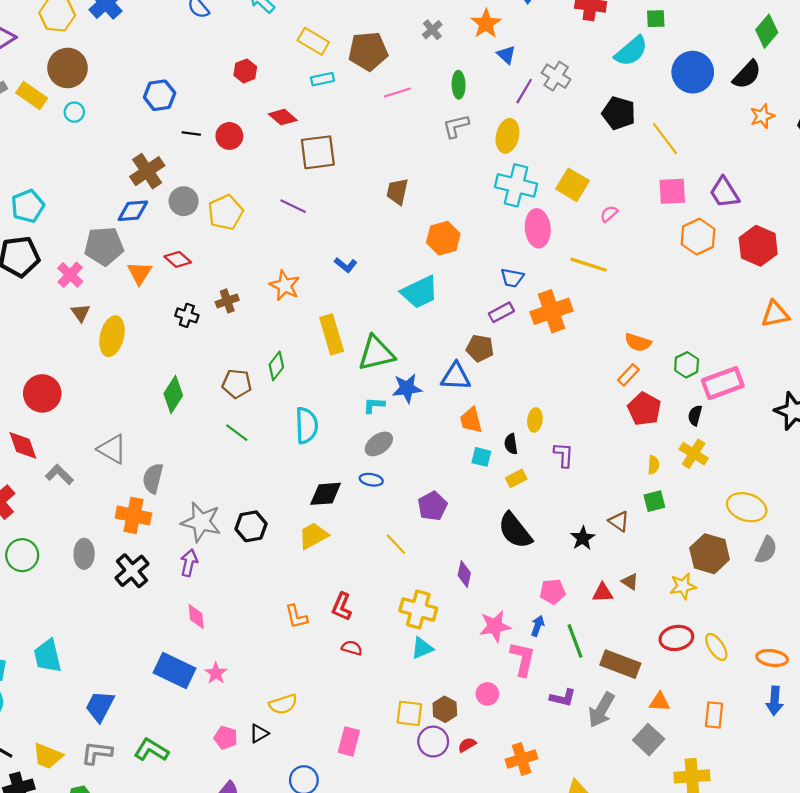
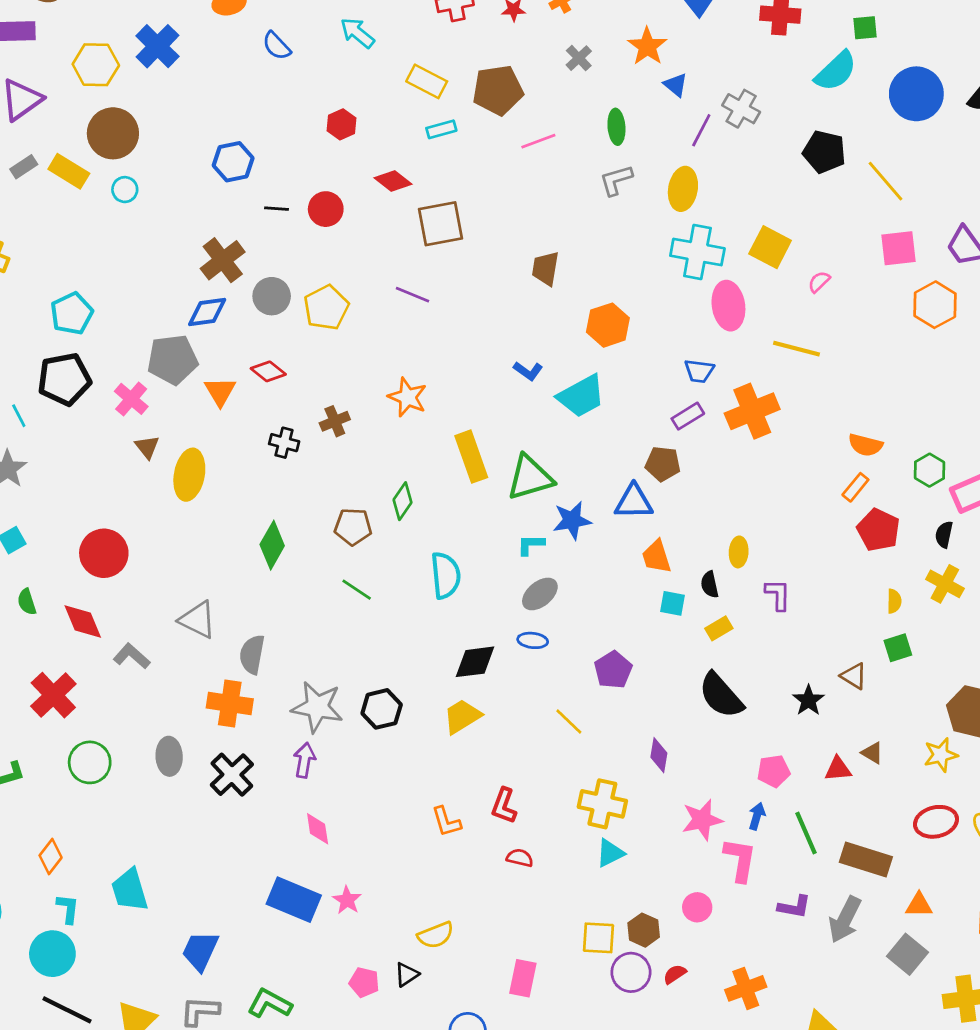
blue L-shape: (346, 265) -> (528, 371), moved

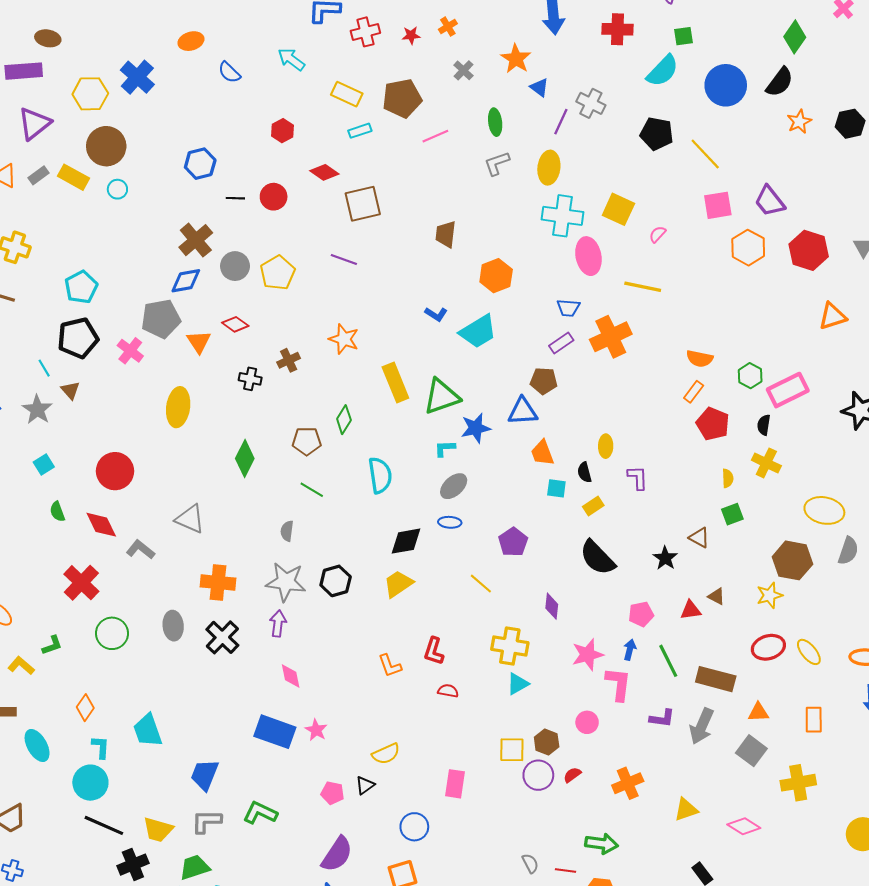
brown triangle: (147, 447) -> (70, 390), moved
gray semicircle: (252, 654) -> (287, 531), moved, size x0.7

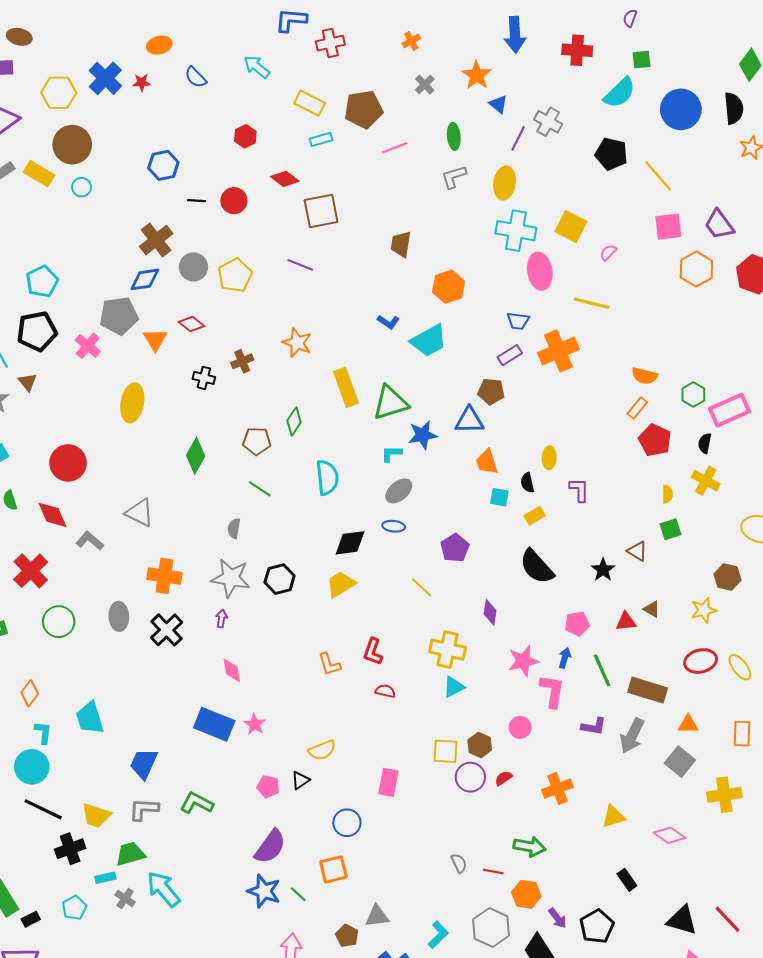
red star: (411, 35) -> (142, 82), moved
black semicircle: (780, 82) -> (734, 108), turned -44
brown hexagon: (792, 560) -> (728, 577), size x0.7
purple arrow: (278, 624) -> (221, 618), size x0.7

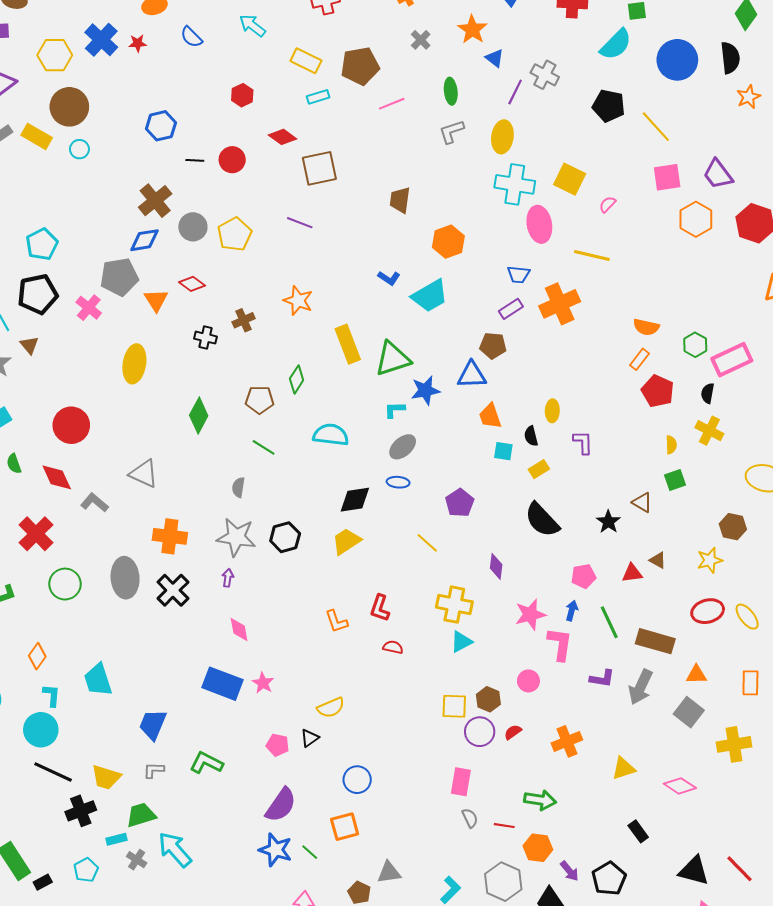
cyan semicircle: (327, 477) -> (331, 435), turned -76
gray ellipse: (119, 616) -> (125, 578), size x1.4
pink rectangle: (388, 782) -> (461, 782), moved
gray L-shape: (144, 809) -> (154, 770), size x0.7

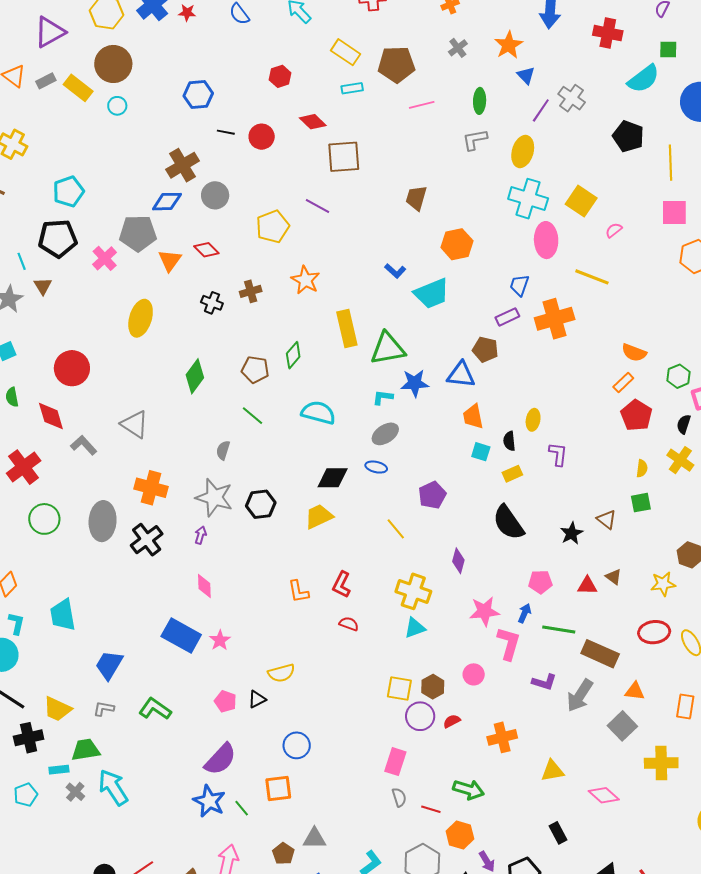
yellow line: (656, 127) -> (670, 163), turned 32
yellow pentagon: (235, 234) -> (273, 227), moved
blue trapezoid: (519, 275) -> (519, 285), turned 95
green line: (609, 622) -> (559, 629), turned -64

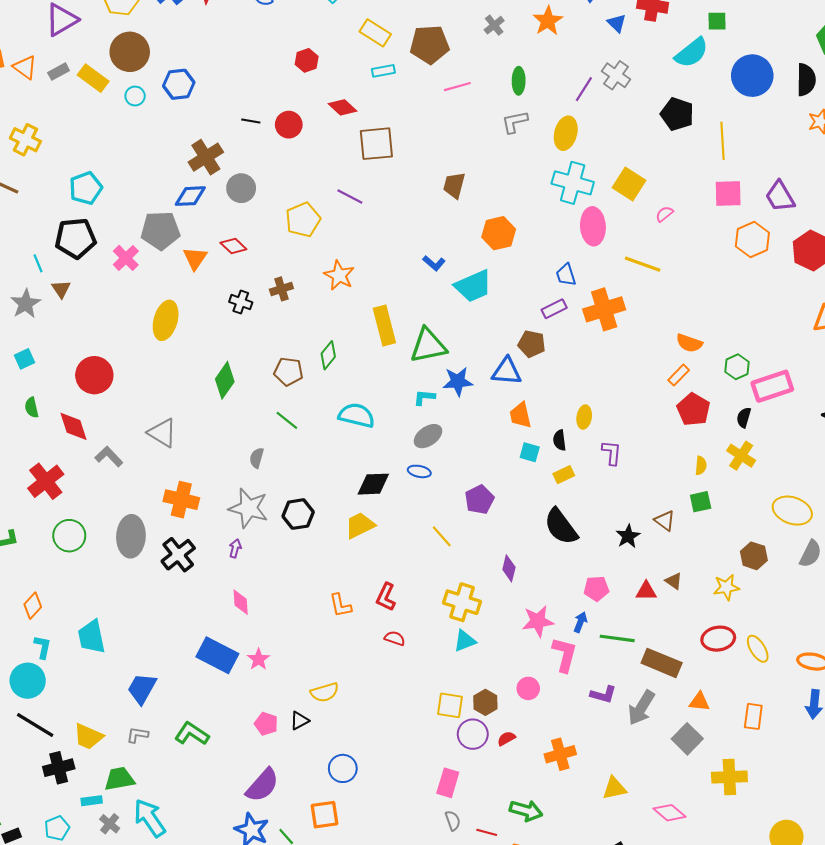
blue triangle: (526, 75) -> (617, 23), moved
blue hexagon: (198, 95) -> (179, 84), moved
blue trapezoid: (519, 285) -> (566, 275), turned -35

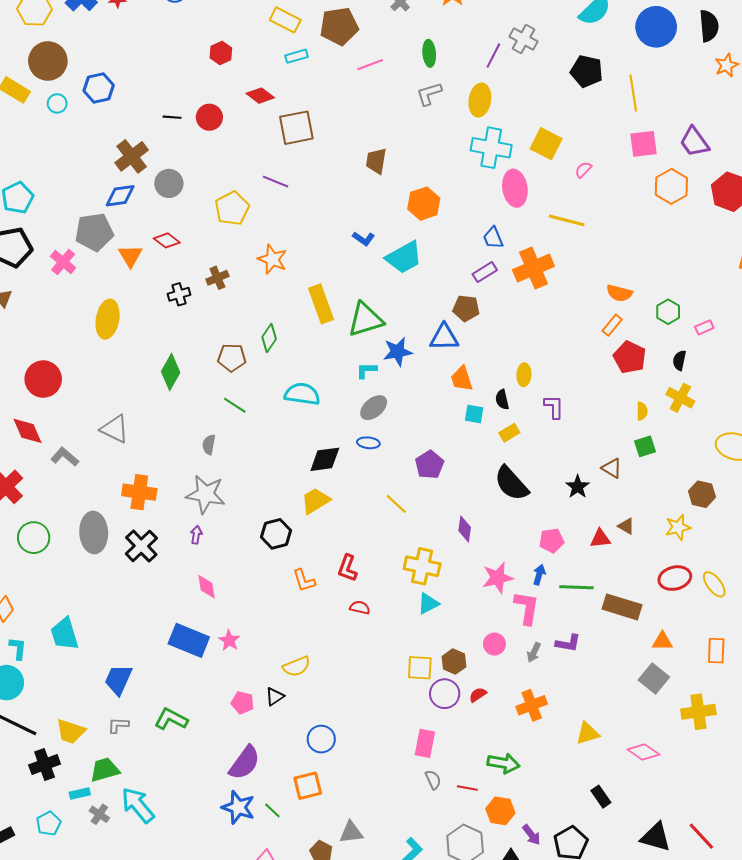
black cross: (241, 302) -> (179, 294), turned -30
pink rectangle: (772, 386) -> (704, 327), size x0.5
black hexagon: (298, 514) -> (276, 534), moved
gray arrow: (641, 708) -> (534, 652), moved, size x0.6

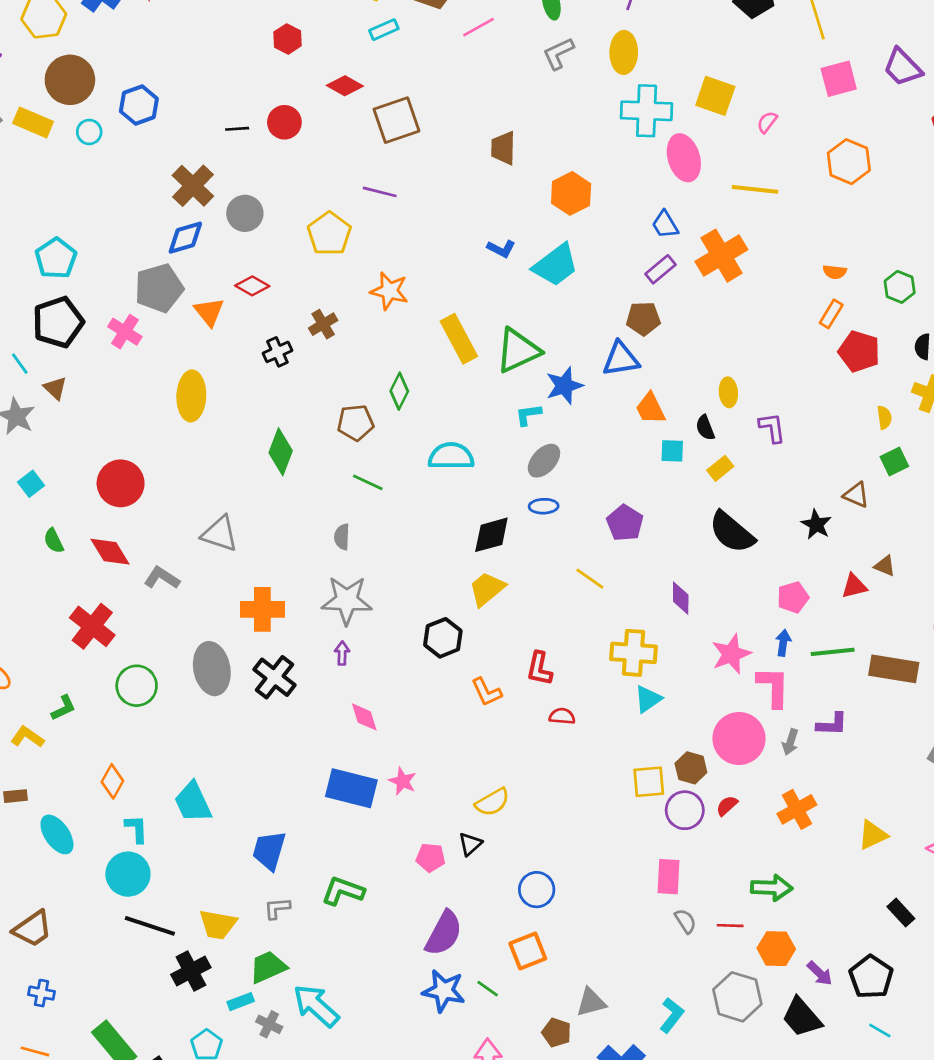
orange hexagon: (671, 186) -> (849, 162), moved
orange semicircle: (619, 293) -> (835, 272), size x0.7
pink circle: (494, 644) -> (739, 738), size x1.8

